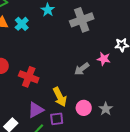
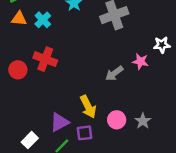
red cross: (29, 77) -> (45, 59), moved

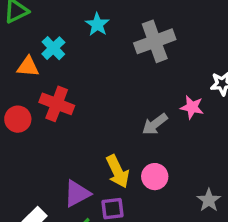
orange triangle: (19, 19) -> (28, 67), moved
pink circle: (117, 120) -> (155, 177), moved
gray star: (143, 121) -> (209, 200), moved

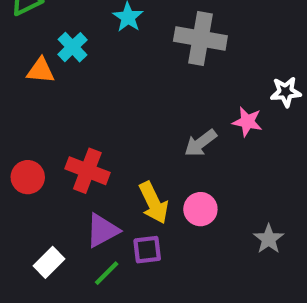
gray cross: (155, 41) -> (200, 39), turned 30
red cross: (57, 104) -> (87, 171), moved
red circle: (18, 119) -> (28, 177), moved

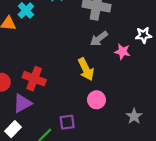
gray arrow: (200, 143) -> (99, 39), moved
yellow arrow: (154, 203) -> (86, 69), moved
purple triangle: (102, 230) -> (22, 103), moved

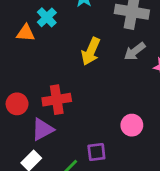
yellow arrow: (86, 69) -> (91, 51), moved, turned 50
red cross: (34, 79) -> (57, 100), turned -30

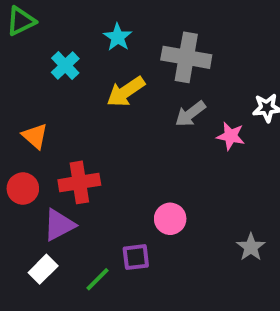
orange triangle: (26, 33) -> (35, 136), moved, turned 36
yellow arrow: (91, 51) -> (126, 92), moved, turned 32
pink circle: (132, 125) -> (170, 219), moved

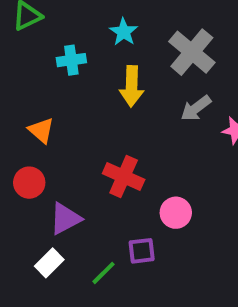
gray cross: (186, 57) -> (192, 52), turned 30
cyan cross: (65, 65) -> (71, 60), turned 36
yellow arrow: (126, 92) -> (132, 86), turned -54
red cross: (79, 182) -> (124, 177), moved, turned 33

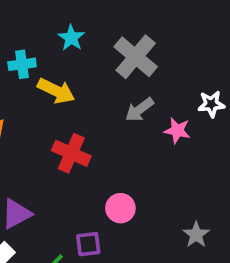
yellow arrow: (132, 86) -> (56, 91), moved, turned -66
red cross: (124, 177) -> (71, 153), moved

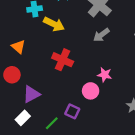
pink star: (177, 131) -> (105, 75), moved
purple square: (88, 244) -> (72, 111), turned 32

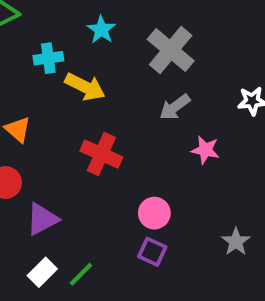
pink star: (105, 75) -> (205, 150), moved
purple square: (72, 111) -> (152, 252), moved
white rectangle: (23, 118) -> (42, 272), moved

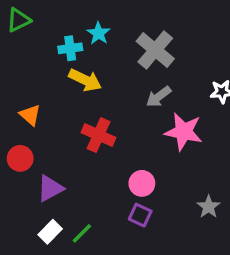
cyan cross: (48, 58) -> (70, 48), moved
pink star: (205, 150) -> (184, 132), size x1.6

